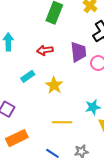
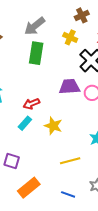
red arrow: (45, 50) -> (31, 104), moved
purple trapezoid: (78, 52) -> (70, 87), turned -75

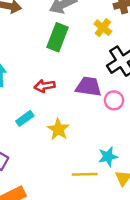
red arrow: (31, 104) -> (45, 86), moved
yellow line: (70, 161) -> (85, 174), moved

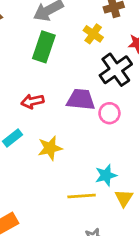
yellow star: (58, 129) -> (50, 148), turned 30

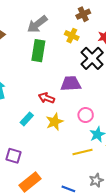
red arrow: (32, 101) -> (46, 98), moved, turned 42
pink circle: (109, 113) -> (86, 115), moved

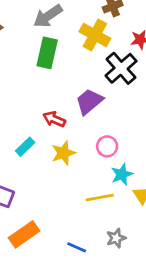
yellow cross: (72, 36) -> (95, 35), size x1.5
purple trapezoid: (71, 84) -> (89, 102), turned -40

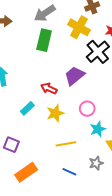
yellow line: (100, 197) -> (66, 144), moved
gray star: (116, 238) -> (96, 163), moved
blue line: (77, 247) -> (69, 172), moved

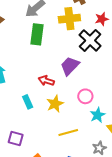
yellow cross: (79, 27) -> (69, 19), turned -30
cyan rectangle: (27, 108) -> (28, 102), turned -64

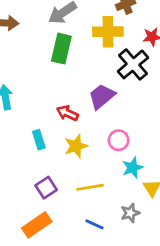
purple square: (16, 138) -> (46, 188), moved, turned 35

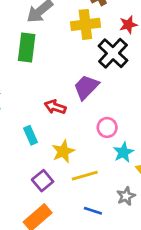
green rectangle: (61, 49) -> (27, 47), moved
yellow star: (76, 146) -> (63, 151), moved

